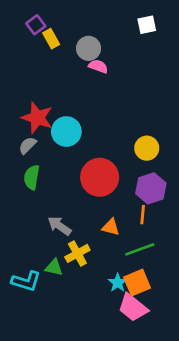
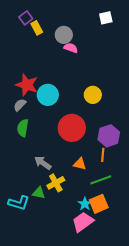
yellow circle: (147, 148) -> (93, 95), moved
pink trapezoid: (133, 308) -> (83, 222), moved, turned 105

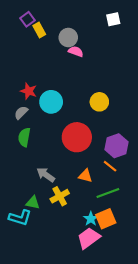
red star: (27, 85) -> (29, 91), size x0.7
orange line: (103, 155) -> (110, 166), turned -56
green triangle: (39, 193) -> (33, 203), moved

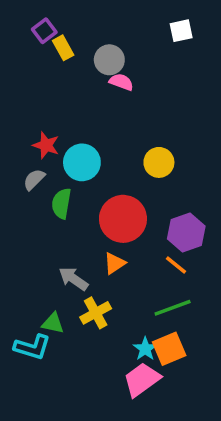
green semicircle: (24, 137) -> (61, 203), moved
orange triangle: (85, 176) -> (114, 263), moved, turned -48

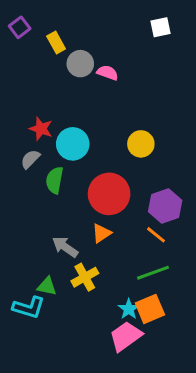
purple square: (44, 31) -> (20, 27), moved
gray circle: (109, 60) -> (80, 64), moved

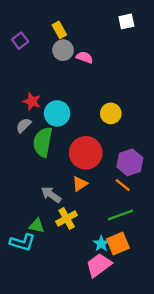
purple square: (20, 27) -> (20, 41), moved
yellow rectangle: (56, 42) -> (59, 30), moved
green semicircle: (55, 180) -> (43, 142), size x1.4

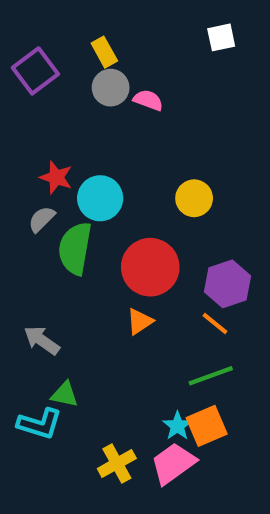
purple square: (20, 41) -> (35, 71), size x1.5
gray arrow: (51, 195) -> (42, 340), moved
yellow cross: (67, 218) -> (117, 463), moved

